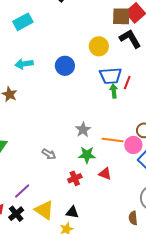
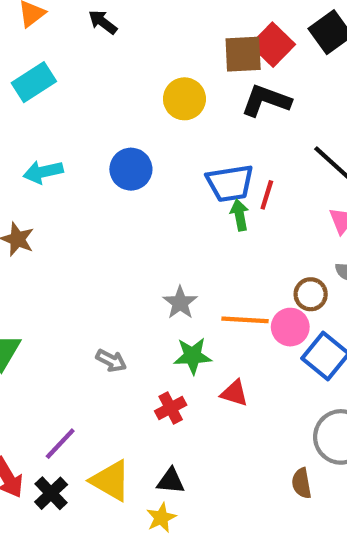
black L-shape: (130, 39) -> (266, 101), turned -35
yellow circle: (99, 46) -> (184, 99), moved

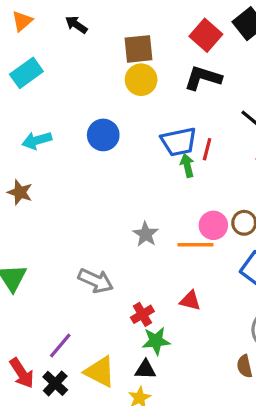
brown square: (243, 54) -> (139, 49), moved
pink circle: (290, 327) -> (213, 225), moved
green star: (193, 356) -> (156, 341), moved
gray arrow: (111, 361) -> (96, 281), size x1.5

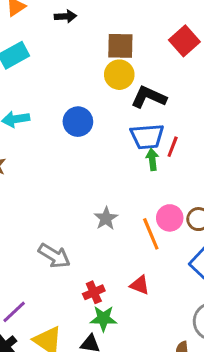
black arrow: (76, 25) -> (65, 16), turned 135
black L-shape: (203, 78) -> (149, 97), moved
orange line: (195, 245) -> (151, 234), turned 60

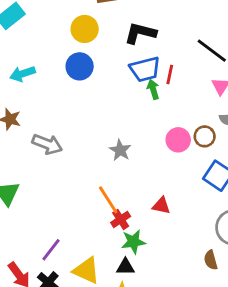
yellow circle: (119, 75) -> (85, 29), moved
orange line: (151, 234) -> (108, 200), moved
gray arrow: (54, 256) -> (47, 144), moved

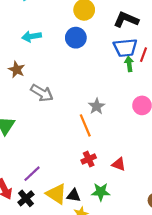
orange line: (108, 200) -> (85, 125), moved
red triangle: (161, 206) -> (119, 164), moved
green star: (133, 242) -> (101, 192), moved
black triangle: (125, 267) -> (74, 195), moved

